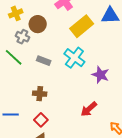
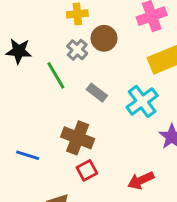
brown cross: (40, 94) -> (78, 138), size x1.5
red square: (41, 120) -> (87, 170), moved

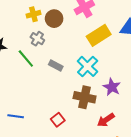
brown circle: (104, 38) -> (54, 19), moved
brown cross: (78, 138) -> (85, 97), moved
red arrow: (141, 180) -> (106, 120), moved

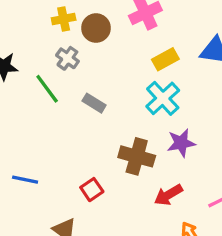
yellow rectangle: (99, 35) -> (165, 59), size x0.7
cyan cross: (88, 66) -> (163, 98), moved
purple star: (112, 87) -> (181, 143), turned 30

